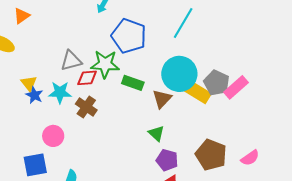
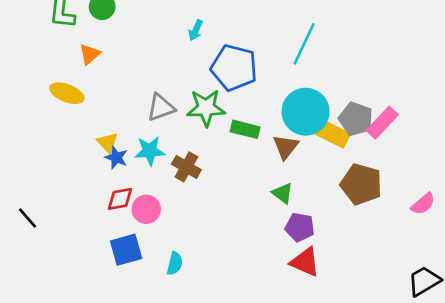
red diamond: (87, 78) -> (120, 199), moved
brown pentagon: (211, 155) -> (361, 184), moved
pink semicircle: (250, 158) -> (423, 204), moved

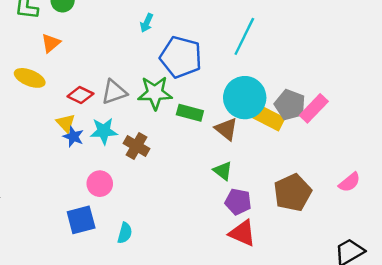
brown triangle: (286, 147) -> (226, 129), turned -30
brown pentagon: (361, 184) -> (293, 193), moved, turned 30
red diamond: (120, 199) -> (80, 95), moved, turned 35

